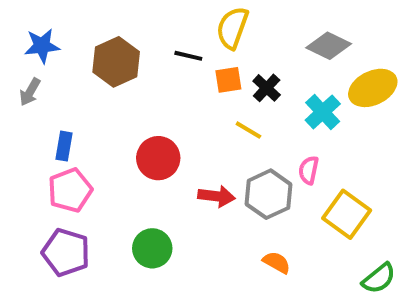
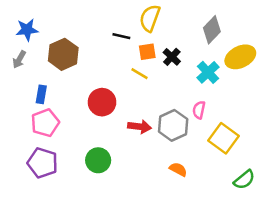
gray diamond: (329, 46) -> (212, 30), turned -72
brown hexagon: (116, 62) -> (63, 54), moved
yellow line: (248, 130) -> (139, 74), moved

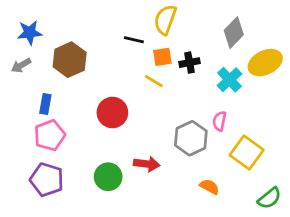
black cross: (172, 57) -> (190, 63), turned 36
gray arrow: (19, 59) -> (21, 65), turned 30
red arrow: (139, 127) -> (147, 164), moved
orange semicircle: (178, 169) -> (209, 187), moved

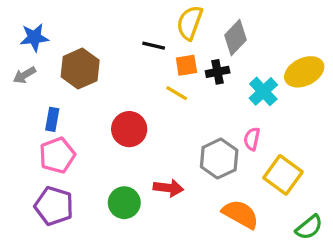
gray diamond: (234, 33) -> (235, 37), moved
orange semicircle: (209, 187) -> (240, 214), size x1.6

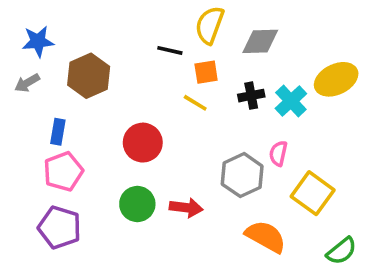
gray diamond: (235, 37) -> (260, 41), turned 44
black cross: (218, 72) -> (251, 96), moved
green circle: (124, 203) -> (137, 204), moved

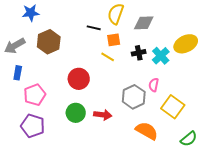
blue star: (38, 41) -> (31, 13), moved
gray arrow: (27, 83) -> (15, 46), size x1.5
blue rectangle: (58, 132) -> (18, 73), moved

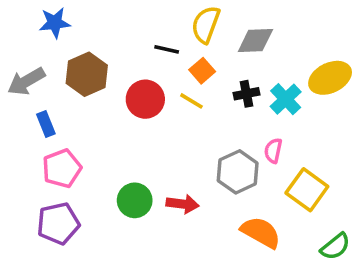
orange square: (114, 40) -> (202, 71), turned -32
blue rectangle: (18, 73) -> (46, 124), moved, turned -32
red circle: (79, 79) -> (145, 99), moved
purple pentagon: (33, 126) -> (58, 223), turned -30

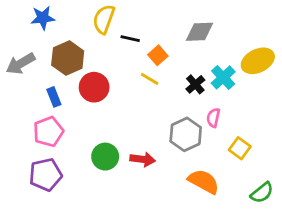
yellow semicircle: (206, 25) -> (104, 19), moved
black cross: (247, 94) -> (195, 84), moved, turned -30
red circle: (145, 99) -> (94, 87), moved
blue rectangle: (46, 124) -> (54, 97), moved
yellow square: (307, 190) -> (240, 148), size x0.7

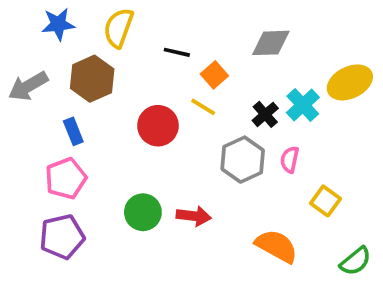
yellow semicircle: (104, 19) -> (118, 28), moved
red circle: (94, 87) -> (158, 126), moved
gray hexagon: (186, 134) -> (243, 160), moved

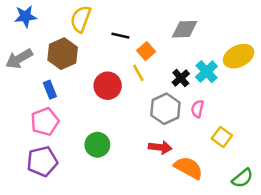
blue star: (58, 24) -> (25, 16), moved
yellow line: (203, 107) -> (138, 73), turned 30
red arrow: (194, 216) -> (160, 147), moved

